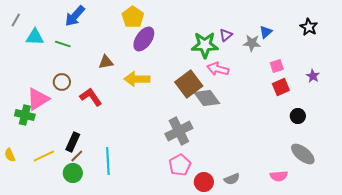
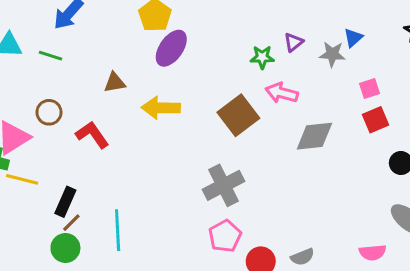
green star: (205, 45) -> (262, 57), size x0.6
gray diamond: (207, 98) -> (314, 136), moved, turned -60
yellow line: (44, 156) -> (22, 179), moved, turned 40

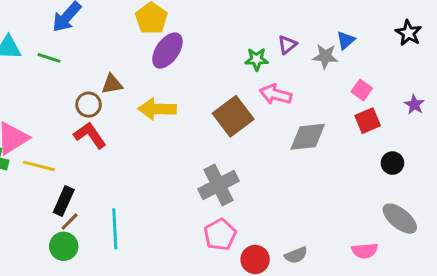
pink square: (370, 88) -> (362, 90), turned -36
brown circle: (49, 112) -> (89, 105), moved
yellow line: (22, 179) -> (39, 166), moved

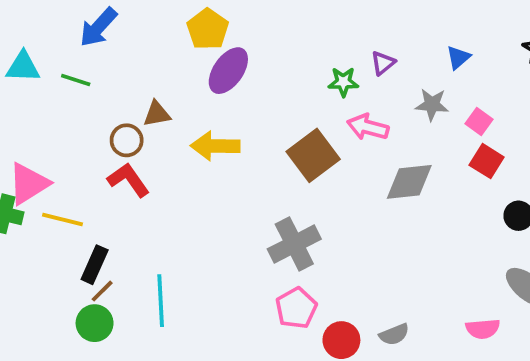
gray star: (325, 56) -> (432, 105), moved
red square: (368, 121) -> (487, 161), turned -35

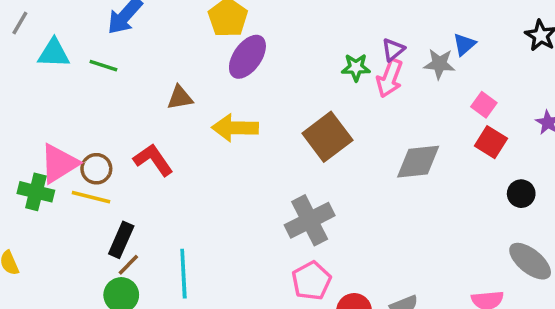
gray star: (432, 105) -> (439, 64), moved
pink arrow: (368, 127) -> (390, 78), moved, turned -84
brown circle: (127, 140) -> (96, 169), moved

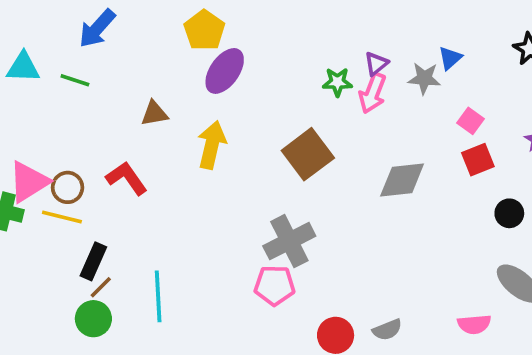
yellow arrow: (235, 128) -> (212, 145), turned 102
red square: (491, 142) -> (478, 160), turned 36
pink pentagon: (311, 281) -> (275, 285), moved, turned 30

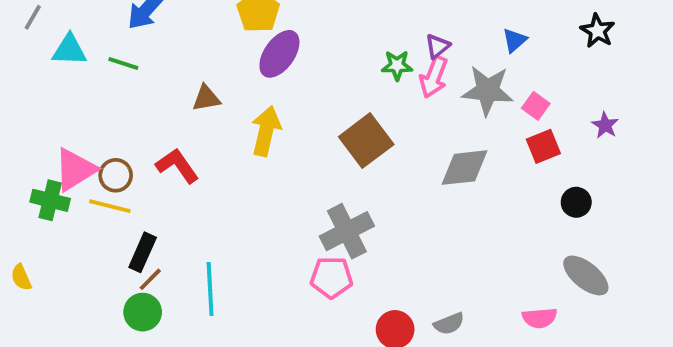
gray star: (424, 78) -> (488, 90), moved, size x1.5

